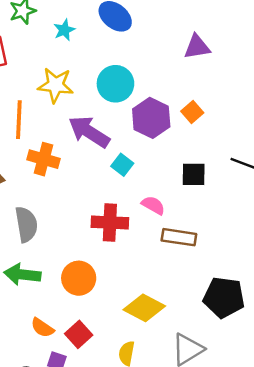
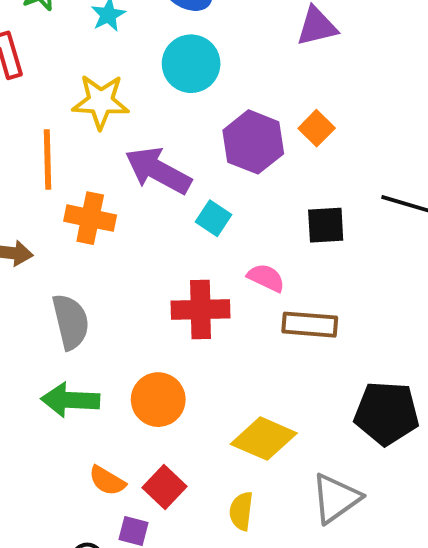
cyan circle: (115, 84) -> (191, 64), moved

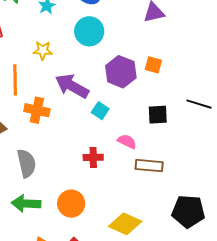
yellow star: (101, 102) -> (43, 50), size x0.7
orange square: (317, 128) -> (153, 65), turned -30
red cross: (201, 309) -> (93, 157), size x0.7

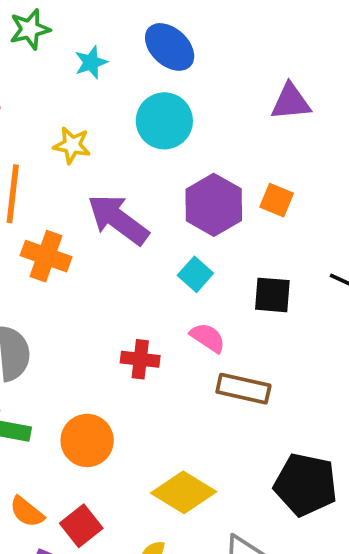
cyan square: (100, 111) -> (195, 274), moved

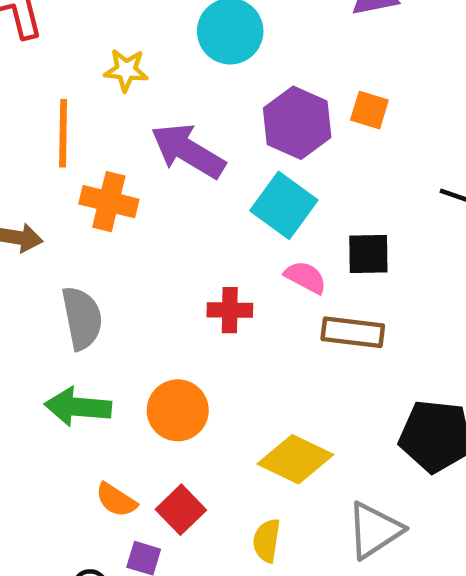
cyan square: (195, 274) -> (284, 205), size x1.6
black square: (272, 295) -> (368, 254), moved

